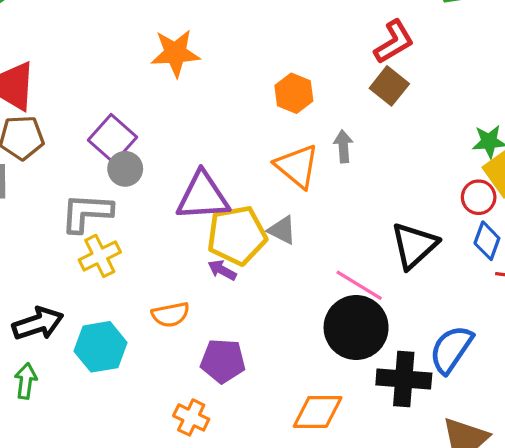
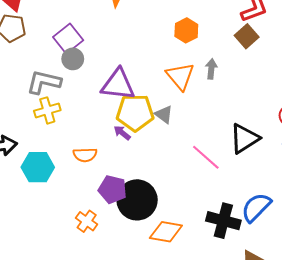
black circle: (356, 328) -> (137, 200), moved

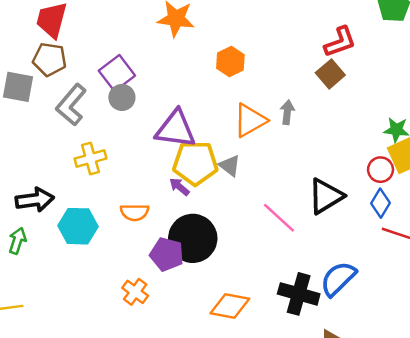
orange hexagon: (186, 30) -> (230, 62), moved
orange triangle: (180, 76) -> (250, 120), turned 40
gray L-shape: (44, 82) -> (71, 105), moved, turned -64
black circle: (137, 200) -> (193, 238), moved

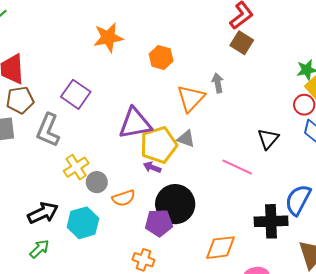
gray circle: (122, 97) -> (97, 182), moved
black triangle: (326, 196) -> (268, 139), size x0.7
green arrow: (17, 241) -> (39, 249), turned 45

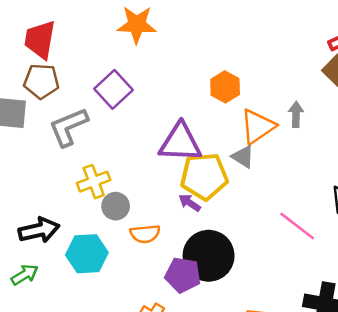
orange star: (108, 38) -> (137, 25), moved
orange hexagon: (161, 58) -> (225, 87), moved
gray L-shape: (48, 130) -> (68, 127), turned 32
gray triangle: (186, 139) -> (243, 157), moved

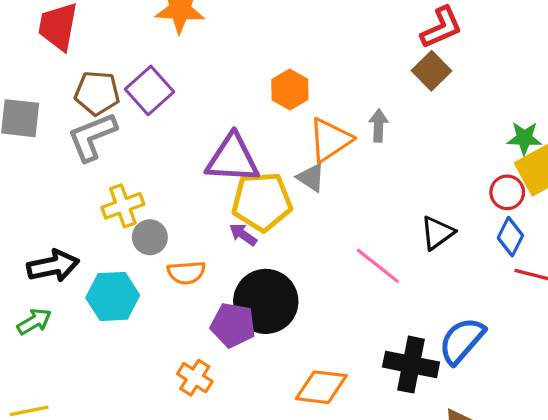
brown pentagon: (41, 81) -> (97, 93), moved

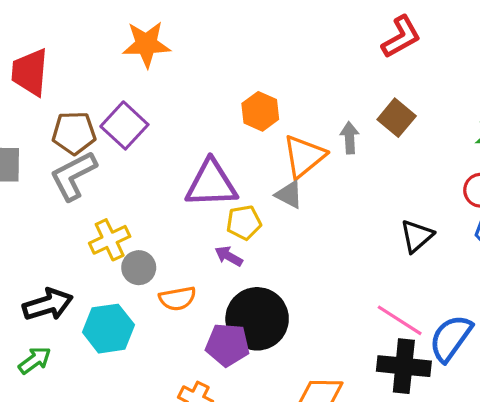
brown square: (432, 71) -> (397, 118), moved
yellow pentagon: (262, 202) -> (244, 223), size x0.6
pink line: (378, 266) -> (400, 320), moved

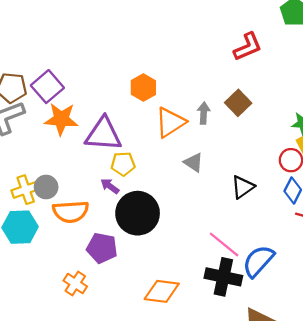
orange star: (146, 44) -> (61, 119), moved
gray triangle: (289, 195) -> (194, 162), moved
yellow cross: (110, 240) -> (26, 190), moved
orange semicircle: (177, 298) -> (71, 212), size x1.4
black circle: (257, 319) -> (138, 213), moved

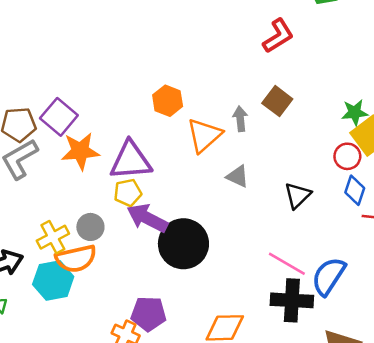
yellow pentagon: (123, 164) -> (128, 193), moved
purple arrow: (110, 186) -> (147, 218), size x1.8
gray circle: (46, 187) -> (90, 227), moved
orange semicircle: (71, 212) -> (76, 259), moved
purple pentagon: (102, 248) -> (149, 314), moved

